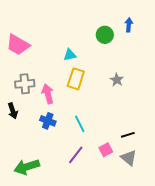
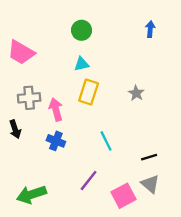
green circle: (105, 35) -> (82, 30), moved
cyan line: (80, 124) -> (106, 141), moved
pink square: (106, 150) -> (123, 196), moved, size x1.5

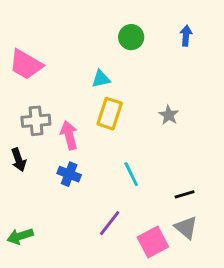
green circle: (82, 30) -> (131, 37), moved
green arrow: (31, 194) -> (20, 236), moved, size x0.7

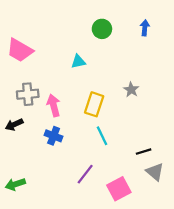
yellow rectangle: (110, 114) -> (94, 104), moved
black arrow: (19, 160) -> (14, 125), turned 84
gray triangle: (186, 228) -> (155, 172), moved

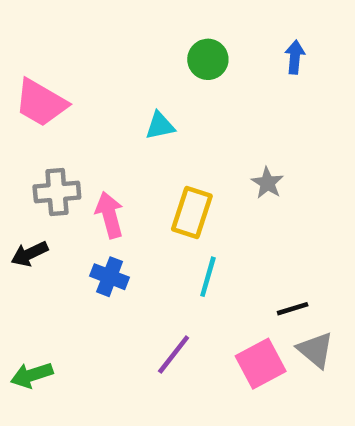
cyan line: (102, 136) -> (208, 277), turned 42
pink square: (119, 189) -> (261, 364), moved

